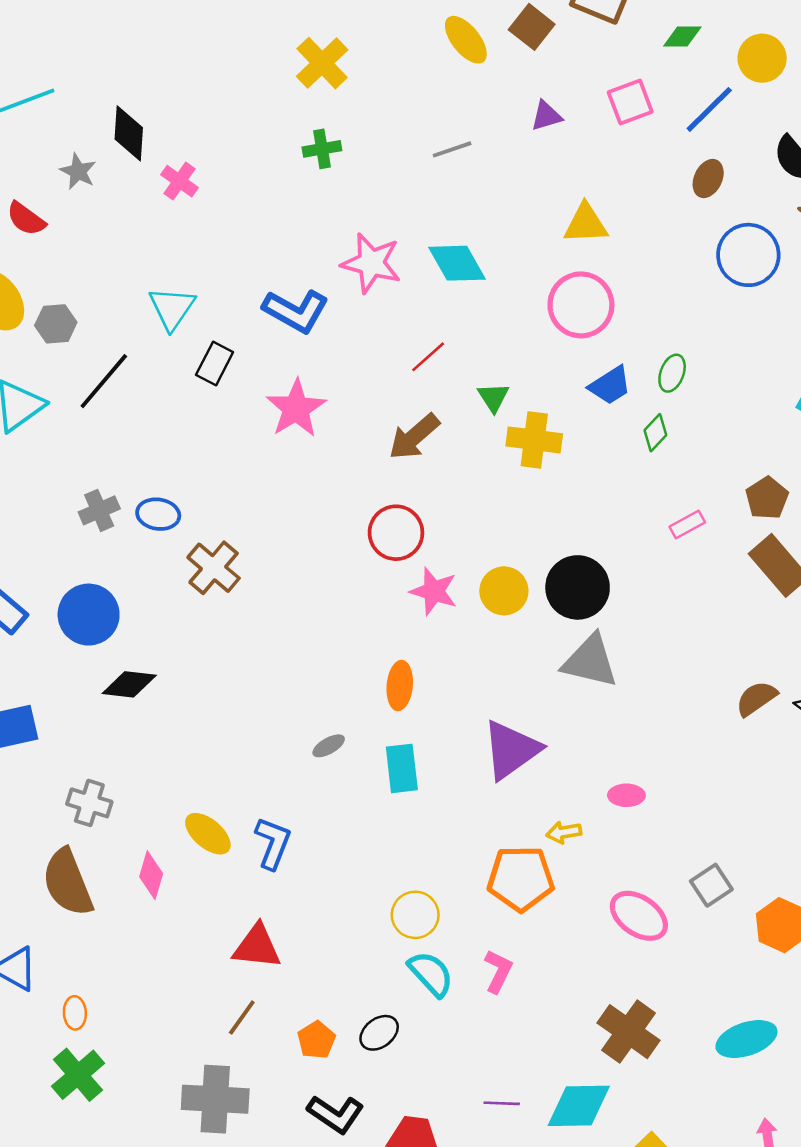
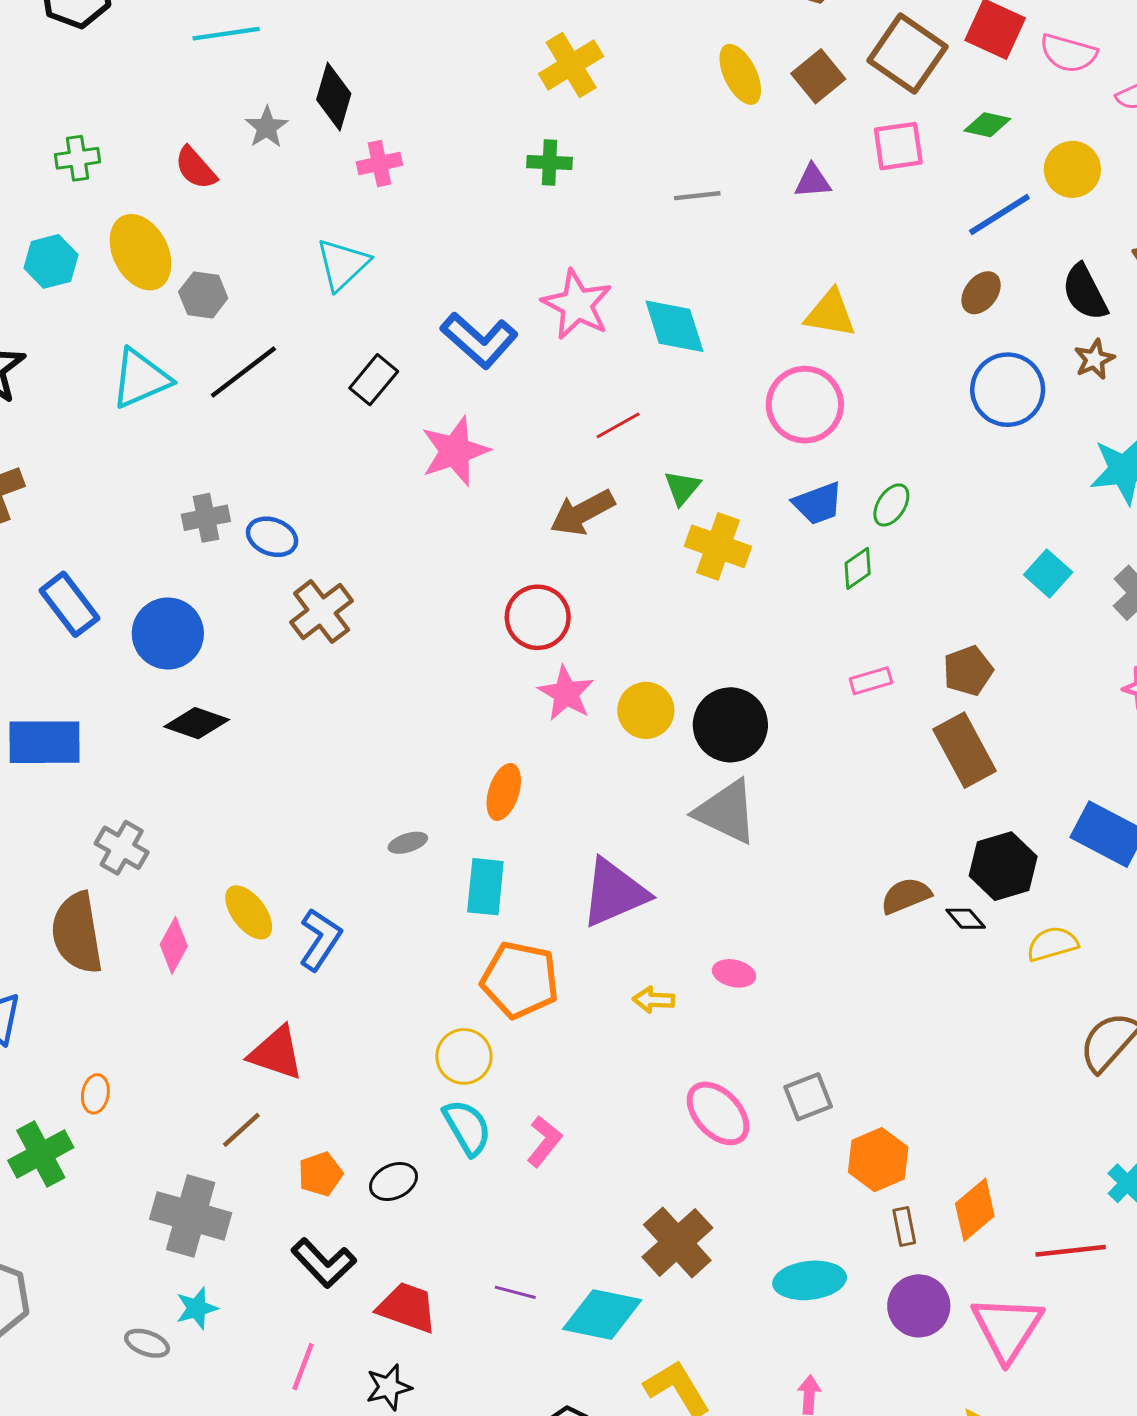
pink square: (630, 102) -> (898, 146), moved
pink cross: (179, 181) -> (379, 164), turned 30
cyan triangle: (172, 308) -> (343, 264), moved
orange pentagon: (521, 878) -> (520, 980), moved
orange ellipse: (75, 1013) -> (95, 1094), moved

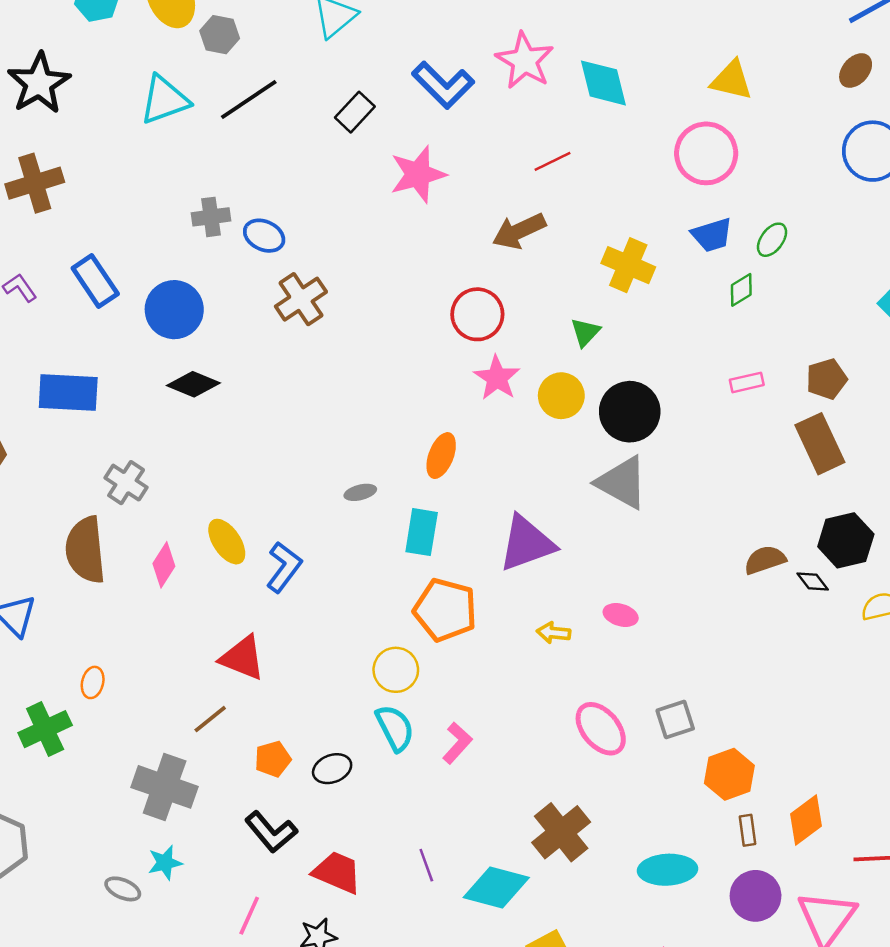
green triangle: (682, 488) -> (585, 332), moved
purple line: (515, 1292) -> (426, 865), turned 52

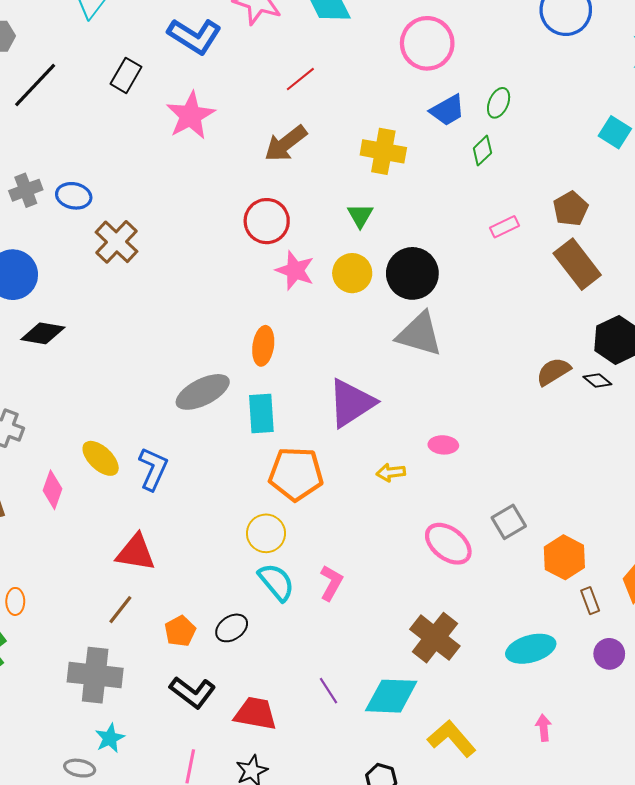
gray ellipse: (360, 492) -> (203, 392), size x2.0
purple circle: (756, 896) -> (609, 654), size x0.7

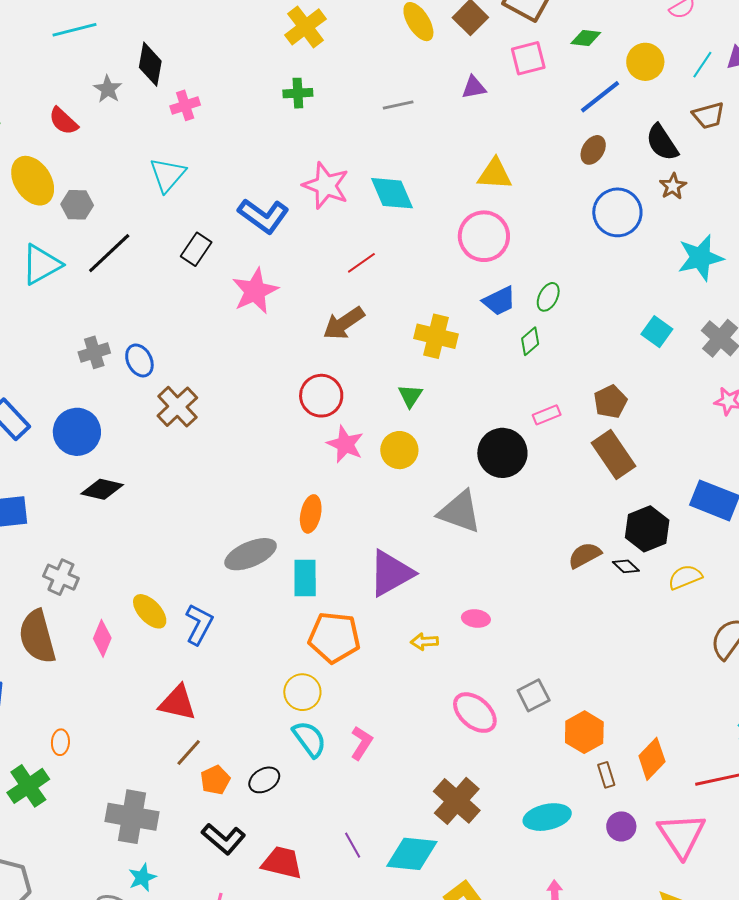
blue ellipse: (74, 196) -> (139, 360), turned 48
black circle: (412, 273) -> (502, 453), moved
brown line: (120, 610) -> (189, 753), moved

